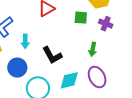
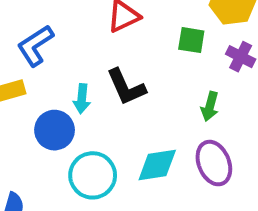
cyan arrow: (25, 41) -> (82, 99), moved
black L-shape: (52, 55) -> (126, 87), moved

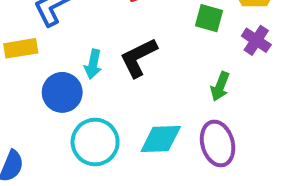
black L-shape: (126, 87) -> (138, 58), turned 81

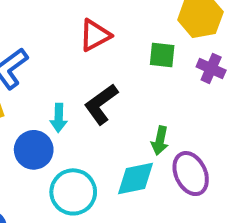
green arrow: (220, 86) -> (160, 141), moved

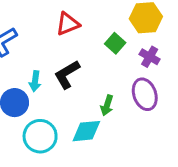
green square: (162, 55) -> (115, 43), turned 30
purple ellipse: (191, 174) -> (145, 94), moved

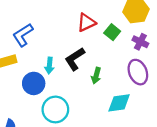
red triangle: (68, 24) -> (86, 23), moved
green arrow: (107, 105) -> (96, 76), moved
cyan diamond: (86, 131) -> (119, 103), moved

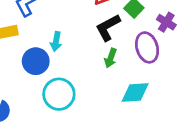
black L-shape: (75, 59) -> (108, 27), moved
purple ellipse: (138, 72) -> (147, 47), moved

